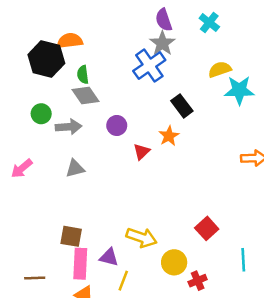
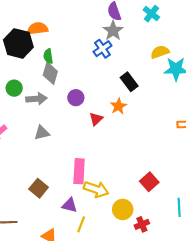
blue cross: (149, 66) -> (102, 49), size x0.7
gray diamond: (85, 96) -> (50, 73), turned 50
brown square: (71, 236) -> (39, 188), turned 30
pink rectangle: (80, 264) -> (79, 171), moved

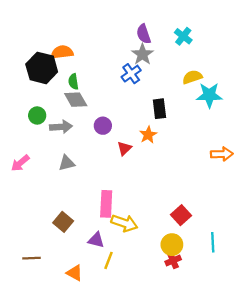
gray diamond: (50, 73) -> (76, 100), turned -45
black rectangle: (129, 82) -> (159, 109), turned 30
yellow circle: (123, 209) -> (172, 245), moved

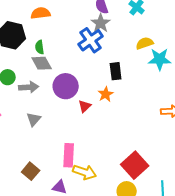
orange semicircle: (62, 52) -> (41, 13), moved
blue cross: (131, 74) -> (91, 40), size x1.4
purple circle: (103, 126) -> (66, 86), size x1.6
gray triangle: (67, 163) -> (34, 119), turned -35
red square: (181, 215) -> (135, 165), size x1.5

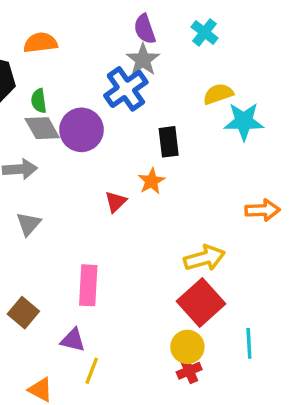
purple circle: (66, 86) -> (81, 130), moved
yellow arrow: (85, 172) -> (205, 258), moved, turned -35

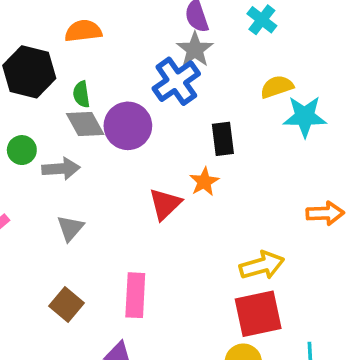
red triangle: (116, 202) -> (165, 204), size x1.4
red square: (201, 302) -> (258, 314), turned 30
brown square: (23, 313) -> (66, 304), moved

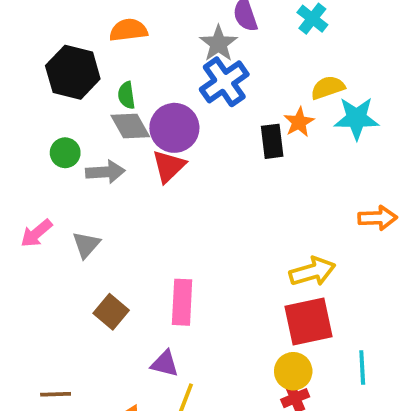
gray star: (195, 50) -> (218, 44), moved
orange star: (204, 182) -> (299, 122), moved
red triangle: (165, 204) -> (169, 166), moved
gray triangle: (70, 228) -> (86, 245), moved

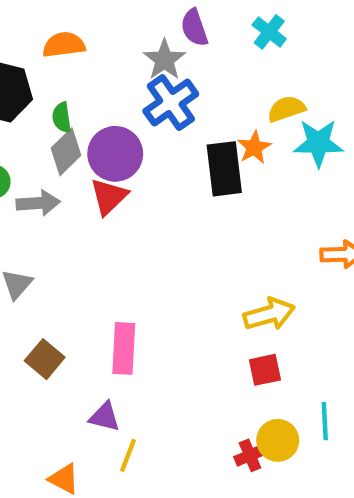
gray diamond: (130, 126) -> (66, 152), turned 75
black rectangle: (272, 141) -> (224, 169), size x1.4
red square: (309, 321) -> (265, 370), size x0.6
yellow circle: (293, 371) -> (278, 440), moved

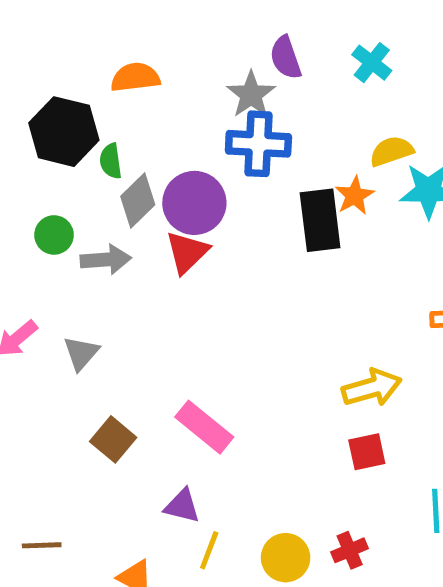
blue cross: (171, 102) -> (258, 144), turned 38
green semicircle: (62, 117) -> (111, 161), moved
pink rectangle: (124, 348) -> (204, 427), turned -54
yellow circle: (278, 440) -> (286, 558), moved

